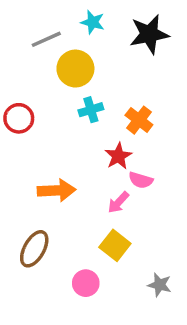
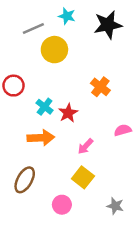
cyan cross: (91, 110) -> (45, 107), moved, turned -35
red star: (118, 156) -> (68, 113), moved
pink semicircle: (141, 180) -> (123, 130), moved, turned 147

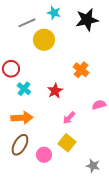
cyan cross: (45, 107) -> (24, 89), moved
orange arrow: (41, 138) -> (22, 118), moved
pink circle: (62, 205) -> (44, 155), moved

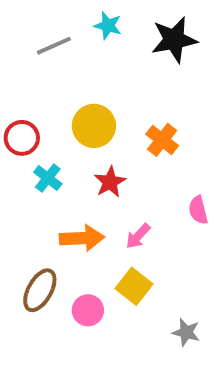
yellow circle: (44, 40) -> (94, 126), moved
pink semicircle: (99, 105) -> (198, 210), turned -88
orange arrow: (22, 118) -> (82, 238), moved

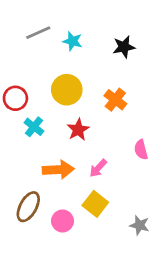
cyan star: (108, 26) -> (72, 41), moved
black star: (174, 40) -> (124, 47), moved, size x0.7
gray star: (186, 332) -> (140, 225), moved

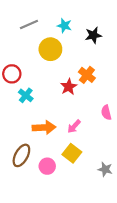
cyan star: (72, 41) -> (64, 26), moved
yellow circle: (67, 90) -> (50, 49), moved
red star: (78, 130) -> (69, 87), moved

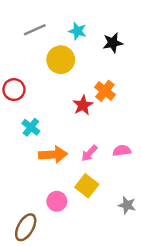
cyan cross: (26, 95) -> (31, 127), moved
pink semicircle: (106, 113) -> (122, 151), moved, turned 96
brown ellipse: (21, 155) -> (26, 227), moved

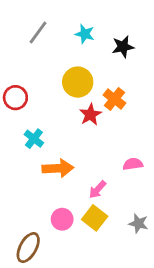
gray line: (35, 30) -> (38, 33), turned -30
yellow circle: (61, 60) -> (78, 82), moved
pink arrow: (89, 153) -> (97, 190), moved
yellow square: (87, 186) -> (95, 218), moved

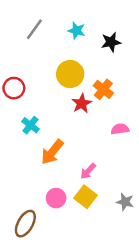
pink semicircle: (133, 164) -> (120, 129), moved
orange arrow: (58, 168) -> (52, 152), turned 132

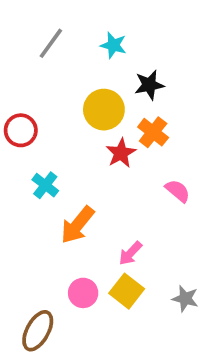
black star: (111, 42) -> (149, 85), moved
pink semicircle: (120, 129) -> (178, 191), turned 48

